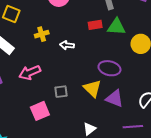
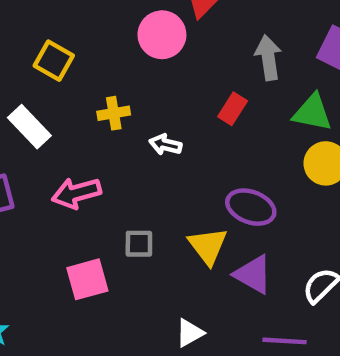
red rectangle: (95, 25) -> (233, 109), turned -56
green triangle: (116, 27) -> (312, 113), moved

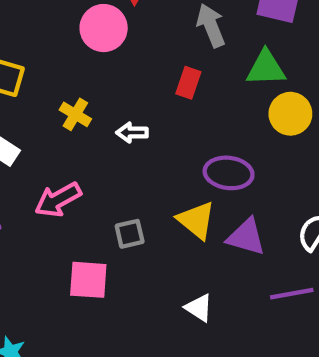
yellow cross: (114, 113) -> (75, 114), turned -36
pink square: (87, 279) -> (88, 280), turned 33
white triangle: (190, 333) -> (199, 308), turned -44

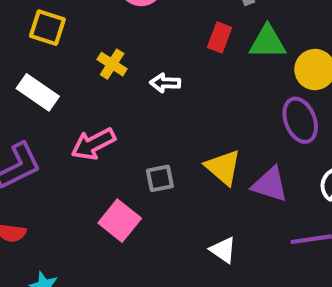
green triangle: (266, 68) -> (267, 42), moved
purple ellipse: (229, 173) -> (300, 120), moved, turned 60
pink square: (88, 280) -> (120, 221), turned 33

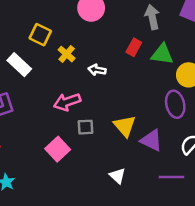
yellow square: (47, 28) -> (40, 35), moved
pink arrow: (93, 144) -> (67, 102), moved

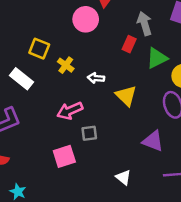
red rectangle: (134, 47) -> (129, 44), moved
green triangle: (162, 54) -> (157, 58), turned -30
yellow triangle: (125, 126) -> (126, 96), moved
pink square: (58, 149) -> (64, 156), turned 30

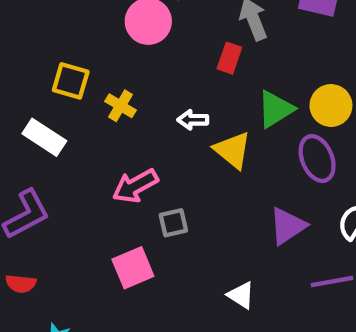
green triangle: (157, 58) -> (275, 109), moved
white arrow: (96, 78) -> (193, 120), moved
purple triangle: (153, 141) -> (288, 226), turned -50

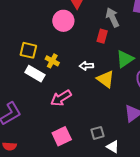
white rectangle: (44, 137) -> (35, 74), moved
gray square: (173, 223) -> (98, 133), moved

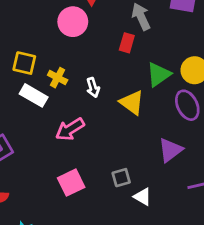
white arrow: (86, 66) -> (93, 88), moved, turned -104

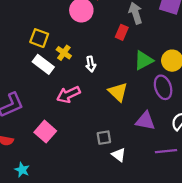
yellow triangle: (132, 103) -> (118, 92), moved
purple triangle: (170, 150) -> (145, 121), turned 40
pink square: (71, 183) -> (45, 132), moved, turned -30

